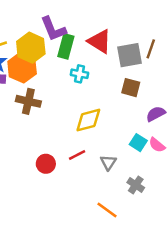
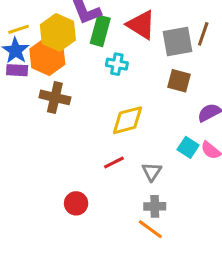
red circle: (46, 164) -> (76, 203), moved
gray cross: (136, 185) -> (155, 206), moved, turned -35

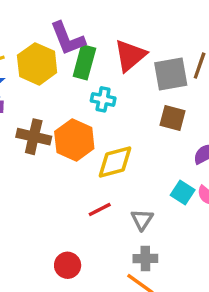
red triangle: (141, 25) -> (130, 55), turned 48
orange hexagon: (47, 57) -> (74, 140), moved
red circle: (76, 203) -> (68, 265), moved

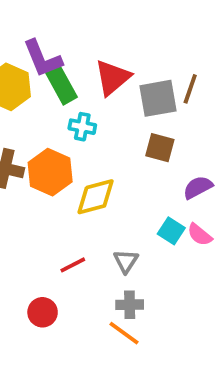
green rectangle: (84, 62) -> (61, 85), turned -44
red line: (100, 209) -> (73, 265), moved

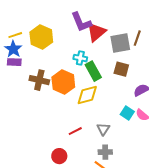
purple L-shape: (43, 59) -> (81, 22), moved
green rectangle: (61, 85) -> (93, 71), moved

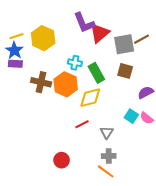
brown line: (137, 38) -> (142, 39), turned 42
cyan cross: (80, 58) -> (75, 63), moved
red line: (75, 131) -> (82, 124), moved

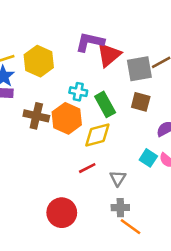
purple L-shape: (84, 23) -> (90, 42), turned 125
red circle: (62, 160) -> (62, 213), size x1.5
orange line: (106, 171) -> (131, 227), moved

